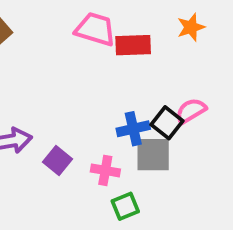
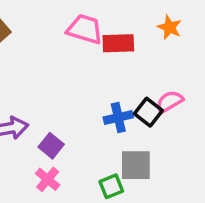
orange star: (191, 27) -> (170, 27), turned -30
gray square: (153, 155) -> (136, 165), moved
pink cross: (105, 170) -> (48, 179), moved, turned 30

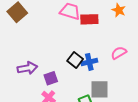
black square: (148, 112) -> (75, 60), moved
purple square: (51, 146) -> (51, 78), turned 32

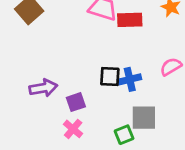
black square: (75, 60) -> (110, 77), turned -35

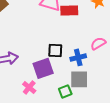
blue cross: (130, 79) -> (78, 57), moved
purple square: (76, 102) -> (43, 68), moved, size x1.5

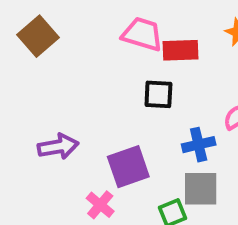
black square: (55, 50) -> (158, 94), moved

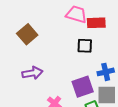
brown square: (38, 36) -> (27, 34), moved
purple square: (128, 167) -> (83, 87), moved

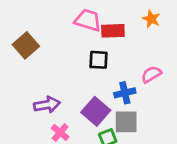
purple arrow: (32, 73) -> (47, 105), moved
purple square: (83, 87) -> (96, 111), turned -30

